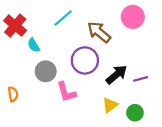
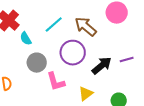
cyan line: (63, 18) -> (54, 25), moved
purple line: (140, 79) -> (127, 60), moved
yellow triangle: (110, 105) -> (86, 94), moved

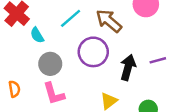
black arrow: (102, 66) -> (128, 67), turned -35
pink L-shape: (56, 82) -> (54, 94), moved

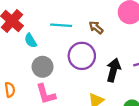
cyan line: (71, 18) -> (61, 25), turned 45
brown arrow: (109, 21) -> (96, 28), size x0.6

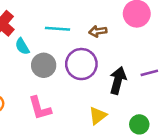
brown arrow: (96, 28) -> (98, 31), turned -48
gray circle: (43, 67) -> (44, 65), moved

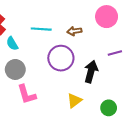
gray circle: (44, 65) -> (15, 69), moved
purple line: (149, 73) -> (115, 53), moved

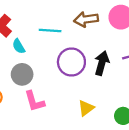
brown arrow: (74, 31) -> (86, 19), moved, size x1.5
black arrow: (91, 72) -> (102, 63), moved

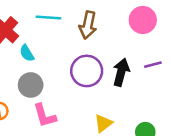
brown arrow: (86, 19) -> (88, 25), moved, turned -70
cyan line: (50, 31) -> (48, 17), moved

